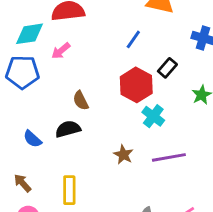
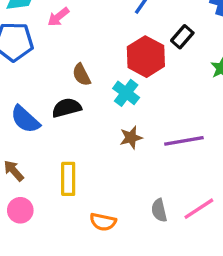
cyan cross: (153, 116) -> (126, 93), moved
blue semicircle: (32, 139) -> (25, 119), size x1.4
brown star: (123, 155) -> (131, 138), turned 30

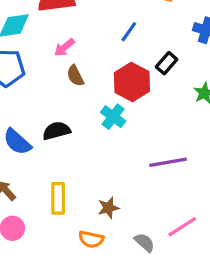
pink arrow: (58, 17) -> (64, 47), moved
brown semicircle: (81, 75) -> (75, 76), moved
brown star: (131, 138) -> (108, 208), moved
gray semicircle: (159, 210) -> (145, 242), moved, turned 145

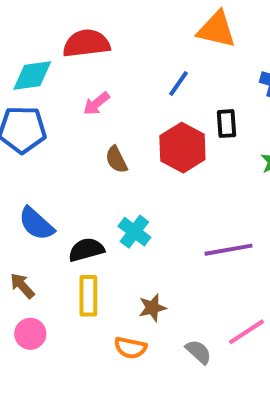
black rectangle: (167, 63) -> (227, 124), turned -45
brown semicircle: (75, 76) -> (116, 160), moved
cyan cross: (113, 117) -> (134, 232), moved
black semicircle: (56, 131) -> (86, 250), moved

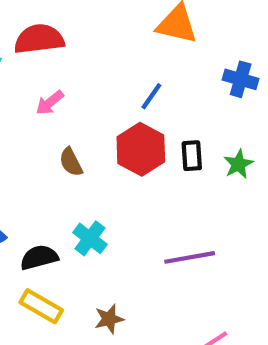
blue line: (178, 83) -> (151, 96), moved
black rectangle: (227, 124) -> (192, 156), moved
yellow rectangle: (88, 296) -> (41, 306), turned -60

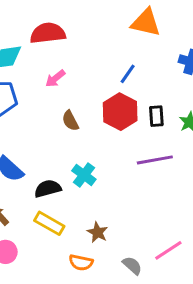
purple line: (190, 257) -> (155, 160), moved
brown star: (109, 319) -> (97, 232), turned -30

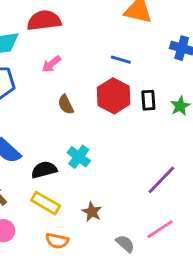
blue line: (128, 74) -> (121, 60), turned 72
purple line: (155, 160) -> (161, 180), moved, turned -36
orange semicircle: (81, 262) -> (57, 241), moved

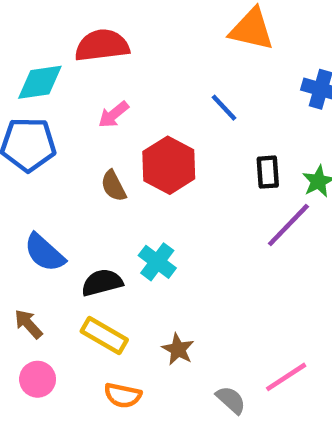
blue line: (121, 60) -> (224, 108), turned 30
red hexagon: (114, 96) -> (169, 165), moved
brown semicircle: (66, 105) -> (114, 186), moved
purple line: (161, 180) -> (288, 225), moved

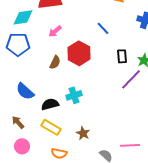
brown semicircle: (114, 186) -> (55, 62), turned -128
cyan cross: (157, 262) -> (74, 95), turned 35
pink line: (286, 377) -> (130, 145), turned 30

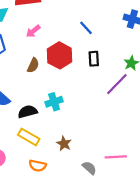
black rectangle: (122, 56) -> (94, 59), moved

